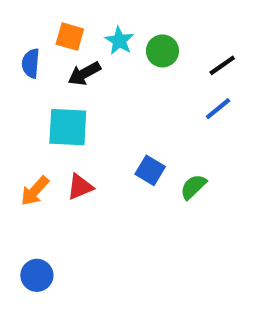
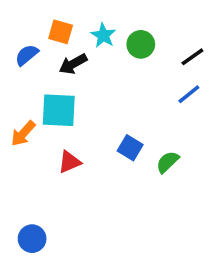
blue semicircle: (31, 63) -> (27, 55), turned 45
orange arrow: (35, 191) -> (23, 133), moved

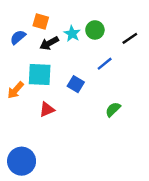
cyan star: (103, 35) -> (72, 34), moved
blue line: (189, 94) -> (105, 64), moved
blue square: (130, 148) -> (76, 84), moved
blue circle: (32, 239) -> (22, 161), size x1.5

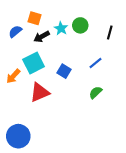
black line: (130, 38) -> (110, 33), turned -40
blue line: (105, 64) -> (96, 63), moved
cyan square: (40, 74) -> (34, 63), turned -30
red triangle: (47, 109) -> (40, 92), size x1.5

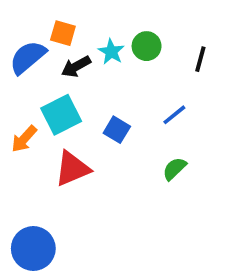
blue semicircle: (15, 31) -> (28, 57), size x1.5

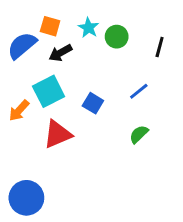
cyan star: (111, 52) -> (89, 28), moved

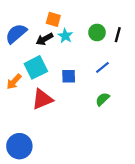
orange square: (50, 26) -> (53, 19), moved
cyan star: (89, 28) -> (65, 36), moved
green circle: (117, 37) -> (97, 32), moved
blue square: (93, 103) -> (69, 76), turned -32

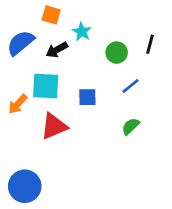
orange square: (53, 19) -> (51, 15), moved
green circle: (97, 32) -> (117, 53), moved
cyan star: (65, 36) -> (82, 32), moved
cyan square: (36, 67) -> (46, 86), turned 30

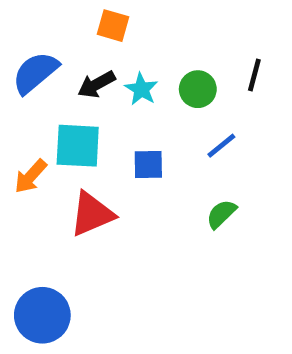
orange square: (51, 15) -> (113, 26), moved
cyan star: (82, 32) -> (141, 89), moved

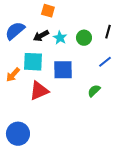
blue line: (221, 146) -> (105, 62), moved
blue square: (148, 165) -> (63, 70), size x1.5

